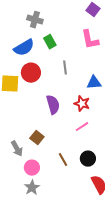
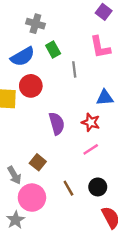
gray line: (65, 68) -> (74, 69), moved
pink circle: (32, 168) -> (32, 198), size x1.5
gray star: (32, 188) -> (16, 220), moved

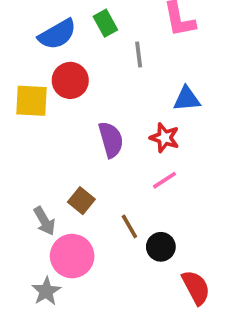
black circle: (98, 187) -> (161, 247), moved
brown line: (68, 188) -> (129, 226), moved

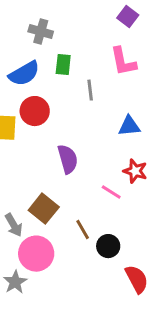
green rectangle: (105, 23) -> (63, 65), turned 35
red star: (165, 138) -> (135, 171), moved
pink line: (165, 180) -> (111, 192), turned 65
brown square: (81, 201) -> (44, 209), size x1.4

